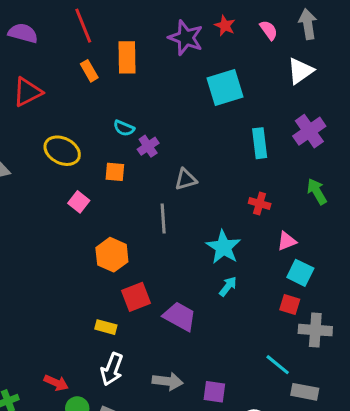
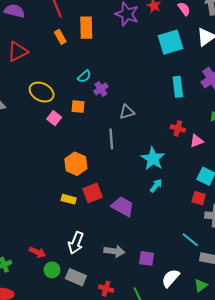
cyan square: (225, 87) -> (171, 42), moved
cyan semicircle: (124, 128) -> (84, 76), turned -64
pink square: (79, 202) -> (54, 118), moved
pink triangle: (287, 241) -> (197, 141), moved
yellow rectangle: (106, 327) -> (69, 199), moved

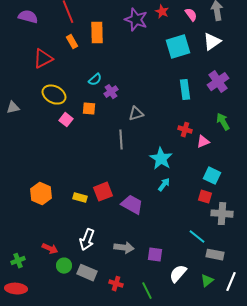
red triangle: (18, 51) -> (43, 59), moved
orange hexagon: (76, 164) -> (41, 194), moved

